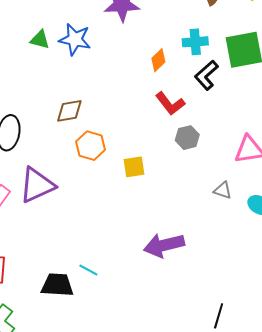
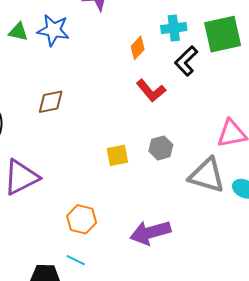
gray hexagon: (187, 138) -> (161, 148), moved
orange hexagon: (91, 146) -> (82, 219), moved
gray triangle: (223, 190) -> (207, 175), size x2.0

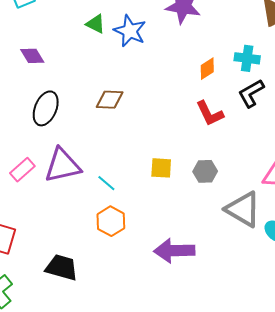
cyan line: (76, 260) -> (106, 183), moved

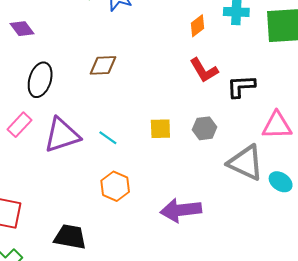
black L-shape: (251, 93) -> (241, 86), moved, turned 32
pink rectangle: (22, 170) -> (19, 125), moved
cyan line: (106, 183) -> (108, 138), moved

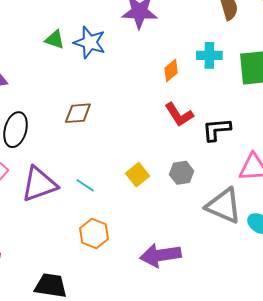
yellow square: (160, 129) -> (137, 175), turned -35

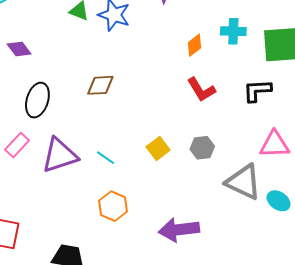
black L-shape: (217, 130) -> (257, 91), moved

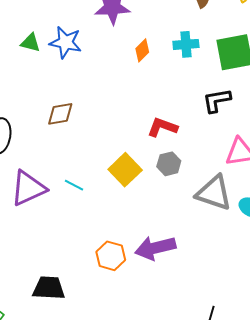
orange diamond: (195, 45) -> (142, 50), moved
red L-shape: (201, 90) -> (162, 127), moved, turned 148
yellow square: (158, 148) -> (125, 170), size x1.4
orange hexagon: (113, 206) -> (111, 256), moved

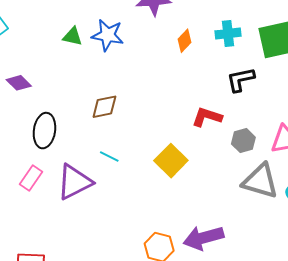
black L-shape: (217, 100) -> (240, 80), moved
gray hexagon: (169, 164) -> (243, 141), moved
cyan line: (74, 185) -> (109, 156), moved

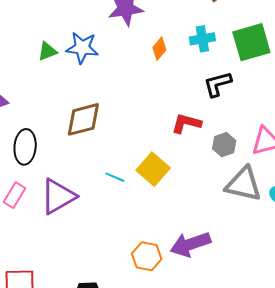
green triangle: (73, 36) -> (47, 51), turned -30
brown diamond: (104, 107) -> (83, 119), size x1.4
cyan line: (109, 156) -> (115, 177), moved

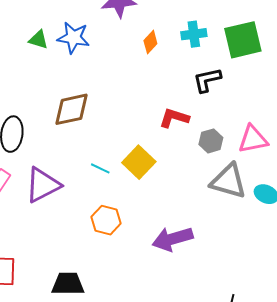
green triangle: (47, 51) -> (38, 40), turned 35
orange hexagon: (147, 256) -> (106, 220), moved

